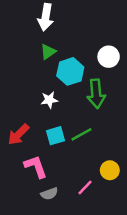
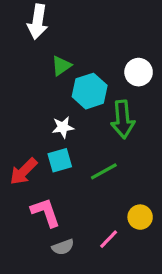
white arrow: (46, 17) -> (38, 22), moved
cyan square: (55, 136) -> (60, 160), moved

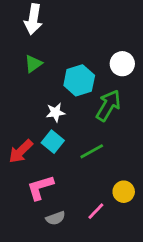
green triangle: (61, 66) -> (33, 64), moved
green arrow: (123, 119) -> (108, 105), turned -144
cyan square: (60, 160) -> (53, 142), turned -35
pink L-shape: (46, 212) -> (40, 187), turned -88

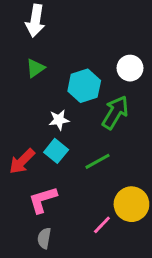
yellow circle: (124, 192) -> (131, 204), size x1.5
gray semicircle: (56, 218) -> (44, 238), moved, turned 120

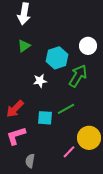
cyan square: (56, 151) -> (45, 118), moved, turned -35
pink L-shape: (43, 200) -> (16, 136), moved

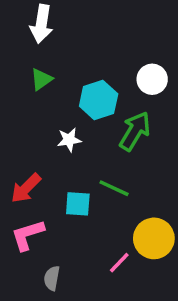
green line: (66, 109) -> (114, 188), turned 54

